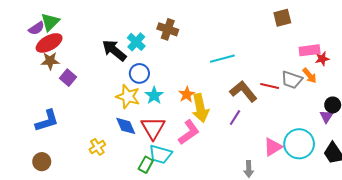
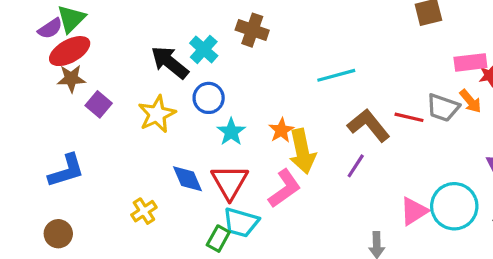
yellow star: (128, 97) -> (157, 114), moved, turned 30

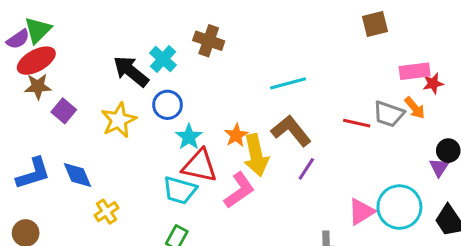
brown L-shape: (369, 125) -> (291, 131), moved
blue diamond: (188, 179) -> (77, 175), moved
red triangle: (230, 182) -> (200, 166), moved, turned -48
cyan trapezoid: (241, 222) -> (180, 190), moved

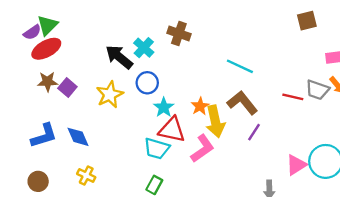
cyan line: (288, 83) -> (240, 66), turned 40
brown star: (38, 87) -> (47, 82), moved
yellow cross: (106, 212) -> (86, 176), moved, turned -30

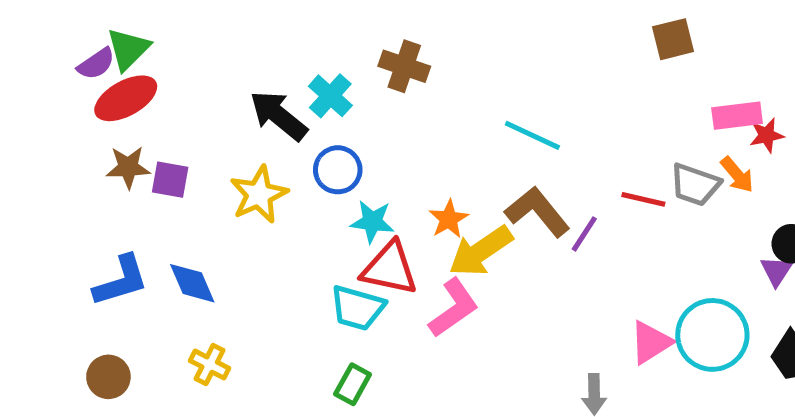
purple square: (67, 87) -> (170, 180), turned -30
cyan star: (164, 107) -> (372, 222), turned -30
yellow arrow: (215, 122) -> (481, 251), turned 68
purple line: (254, 132) -> (584, 234), moved

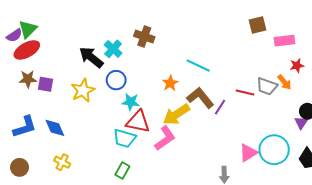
pink rectangle: (737, 116) -> (284, 41), moved
orange star: (449, 219) -> (170, 83), moved

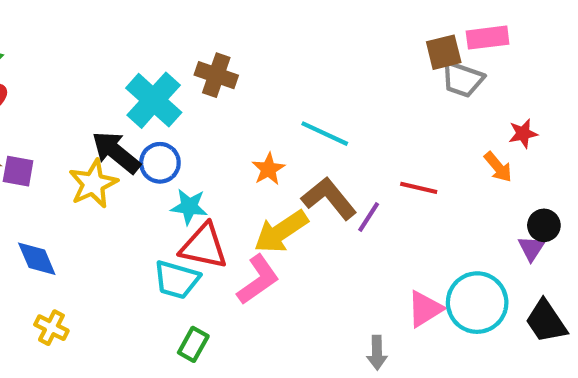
pink rectangle: (284, 41) -> (488, 38), moved
cyan cross: (113, 49) -> (154, 100), size x1.5
black arrow: (91, 57) -> (116, 152), moved
gray trapezoid: (267, 86) -> (463, 79), moved
green rectangle: (122, 170) -> (193, 344), moved

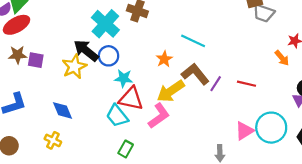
red line: (419, 188) -> (247, 84), moved
blue diamond: (37, 259) -> (63, 110), moved
cyan trapezoid: (177, 280) -> (117, 116), turned 35

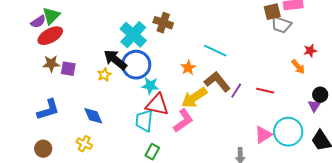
blue circle: (109, 56) -> (136, 65), size x1.5
yellow star: (74, 67) -> (104, 75), size x0.6
cyan trapezoid: (117, 116) -> (144, 121), turned 45

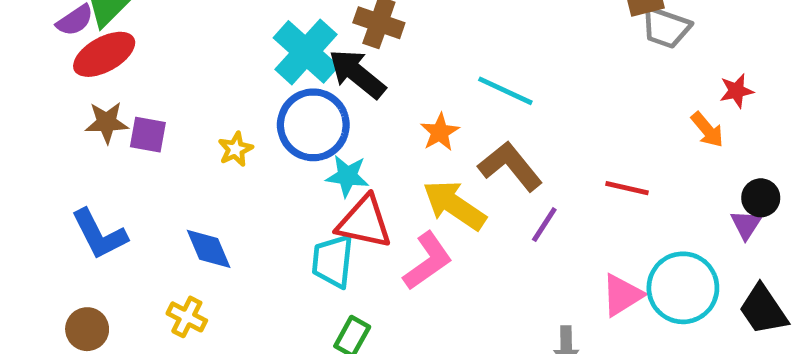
black arrow: (115, 60) -> (357, 74), moved
purple line: (236, 91) -> (544, 225), moved
yellow arrow: (194, 98) -> (454, 205), turned 68
blue L-shape: (48, 110) -> (99, 234), turned 80

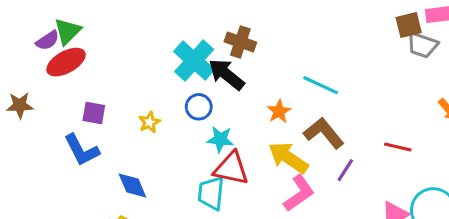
brown star: (107, 122) -> (20, 105), moved
blue circle: (313, 125) -> (199, 107), size x0.6
blue L-shape: (99, 234) -> (81, 150), moved
pink L-shape: (428, 261) -> (299, 193), moved

